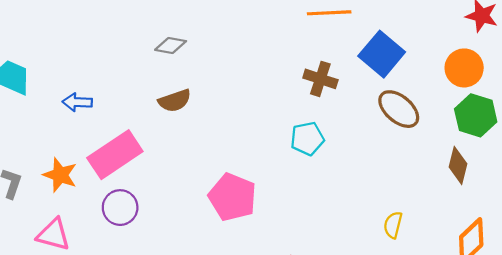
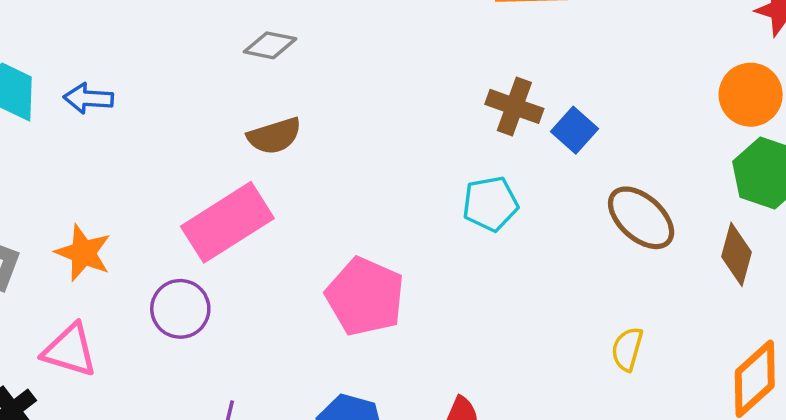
blue square: (382, 54) -> (574, 130), moved, size x0.6
blue arrow: (77, 102) -> (88, 98), moved
brown ellipse: (399, 109) -> (641, 218), moved
pink rectangle: (115, 155) -> (227, 222), moved

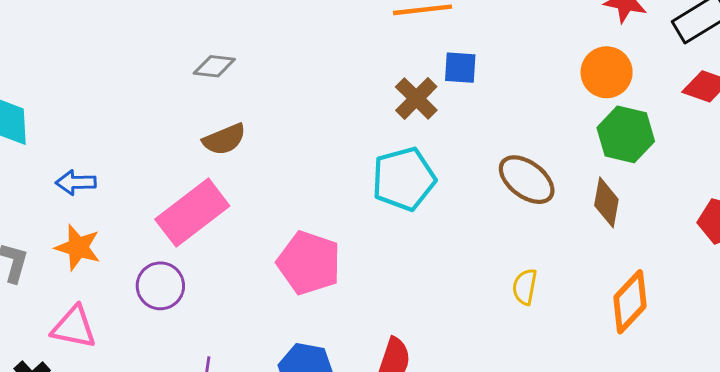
blue arrow: (88, 98) -> (76, 182), moved
brown cross: (514, 106) -> (416, 98), turned 30
blue square: (574, 130) -> (460, 68), moved, turned -33
cyan pentagon: (490, 204) -> (404, 179), size x1.4

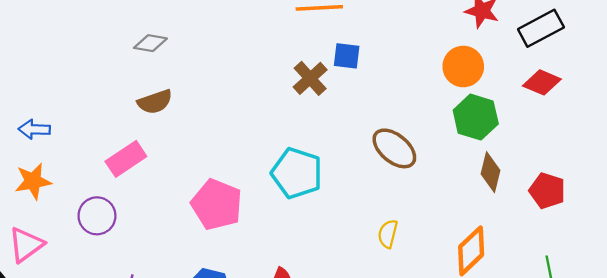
cyan pentagon: (404, 179) -> (297, 173), moved, turned 30
brown diamond: (606, 202) -> (490, 172), moved
pink rectangle: (192, 213) -> (126, 159), size x0.7
orange star: (78, 247) -> (33, 181), turned -30
pink triangle: (74, 327) -> (26, 245), turned -51

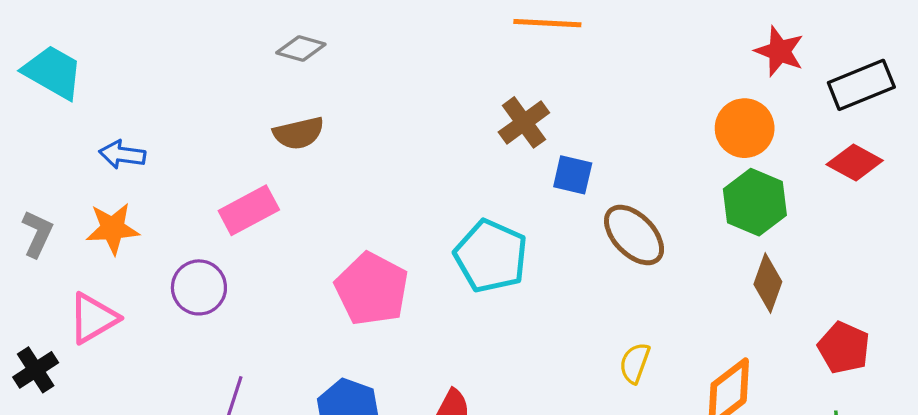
blue square: (347, 56) -> (573, 175), moved
red pentagon: (547, 191) -> (844, 348), moved
yellow semicircle: (388, 234) -> (635, 363), moved

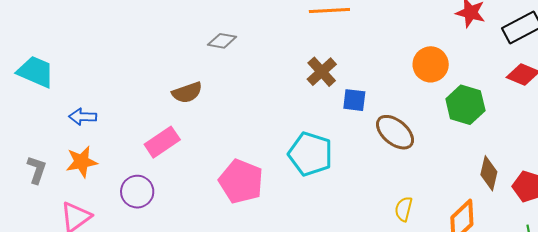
gray diamond: (301, 49) -> (222, 41), moved
orange circle: (745, 128) -> (431, 64), moved
brown diamond: (768, 283) -> (489, 173), moved

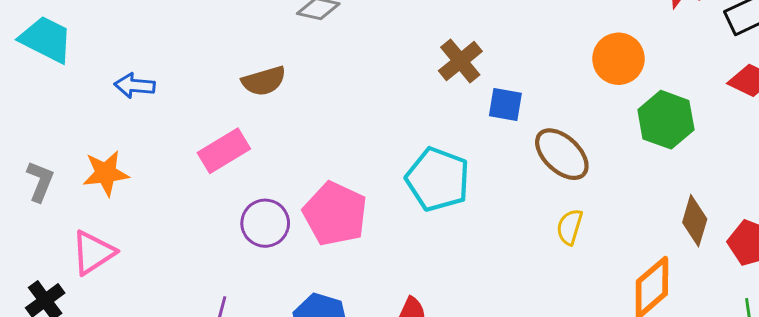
blue arrow: (83, 117) -> (135, 86), moved
purple circle: (137, 192) -> (265, 223), moved
yellow semicircle: (404, 209) -> (570, 227), moved

